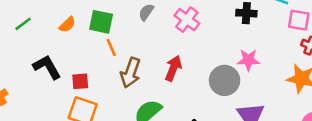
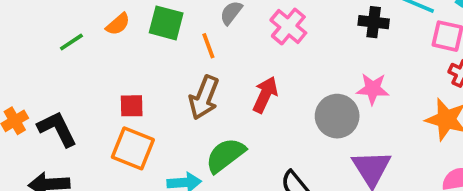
green line: (23, 24) -> (71, 42), moved
orange line: (111, 47) -> (208, 46), moved
black L-shape: (47, 67) -> (57, 129), moved

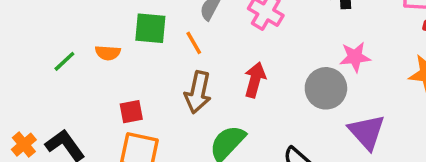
orange semicircle: (118, 24) -> (108, 53), moved, turned 55

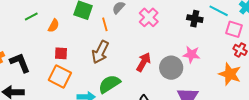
orange semicircle: (108, 53) -> (54, 26), moved, turned -80
red arrow: (255, 80) -> (144, 62), moved

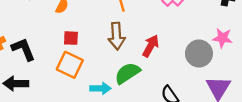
brown arrow: (100, 52) -> (117, 36), turned -30
red arrow: (144, 62) -> (151, 46), moved

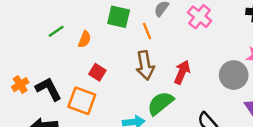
red square: (71, 38) -> (97, 72), turned 35
orange square: (70, 65) -> (82, 101), moved

